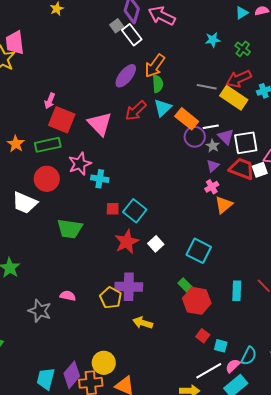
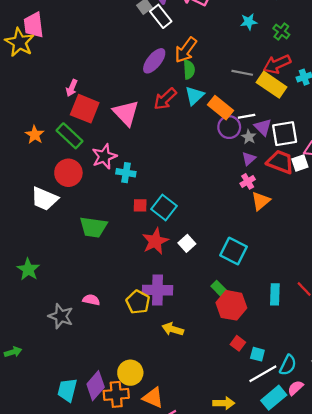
green rectangle: (48, 145) -> (69, 136), turned 55
pink semicircle: (233, 366) -> (295, 388), moved
white line: (209, 371) -> (263, 374), moved

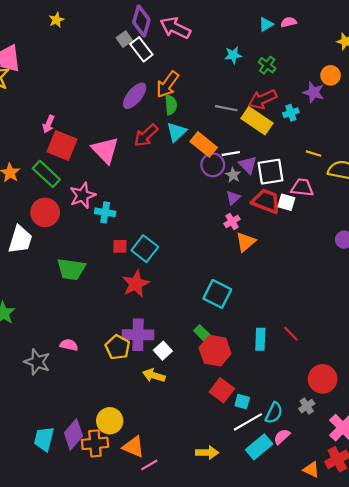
white square: (300, 163) -> (286, 202), turned 35
white trapezoid: (44, 199) -> (20, 240), turned -96
white square: (187, 243) -> (163, 351), moved
red square: (238, 343) -> (222, 390), size x1.5

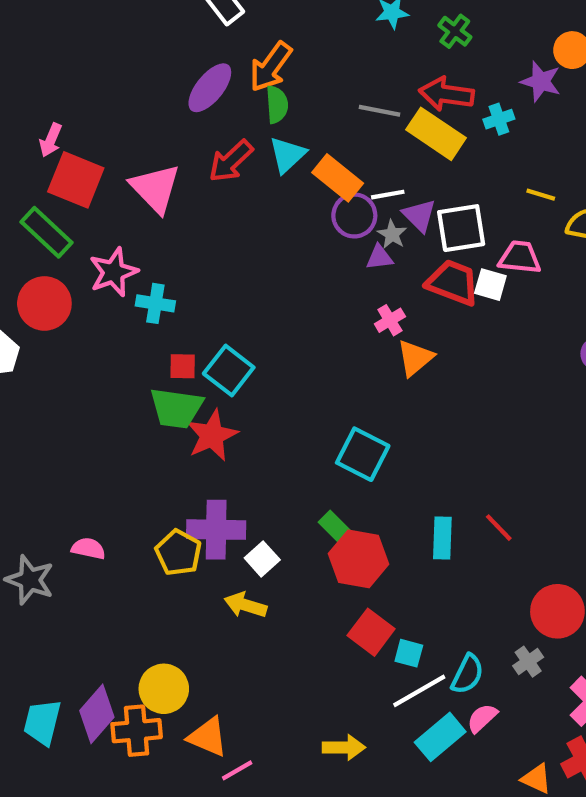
red arrow: (263, 99) -> (446, 94), turned 32
purple triangle: (233, 198) -> (379, 257), moved, turned 35
green trapezoid: (71, 269) -> (176, 408), moved

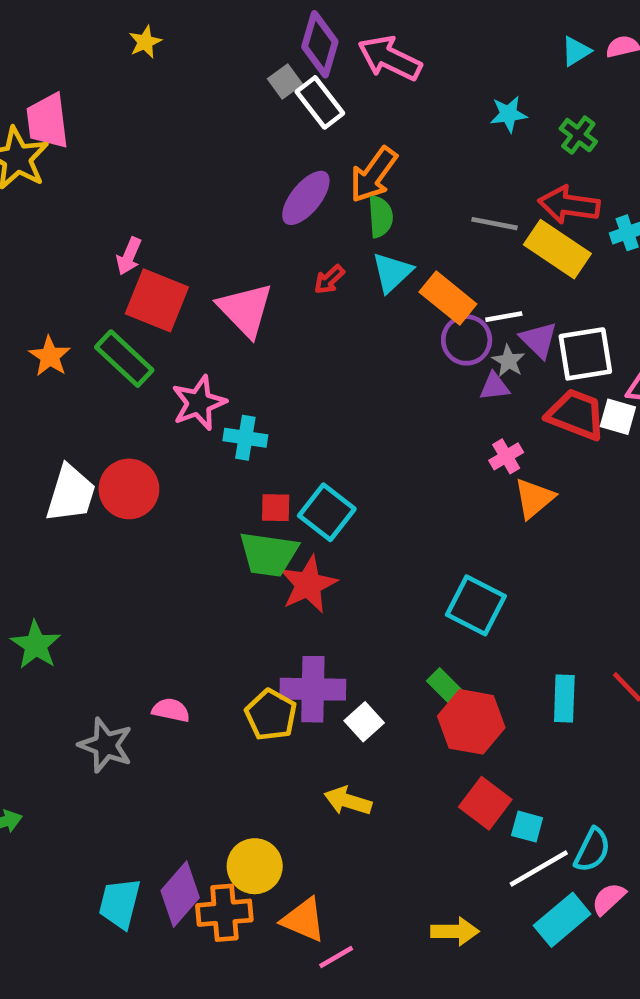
red arrow: (231, 161) -> (329, 279), size x0.6
red circle: (44, 303) -> (129, 489), moved
yellow arrow: (245, 605) -> (348, 801), moved

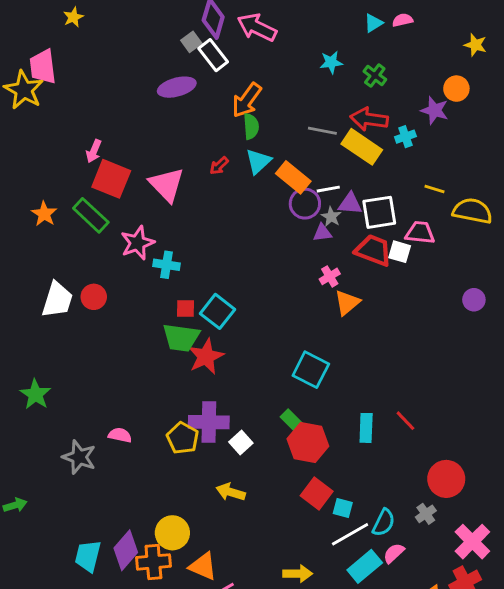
yellow star: (145, 42) -> (73, 17), moved
purple ellipse: (306, 198) -> (177, 87), moved, turned 36
purple triangle: (539, 340) -> (350, 204), turned -40
red circle: (129, 489) -> (94, 297), size x0.7

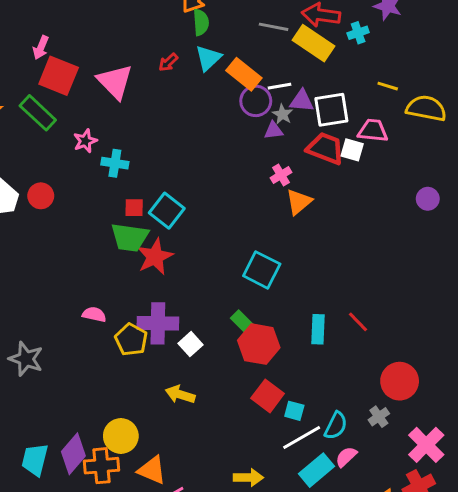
pink star: (137, 243) -> (85, 141), size x0.7
pink semicircle: (120, 435) -> (94, 314), moved

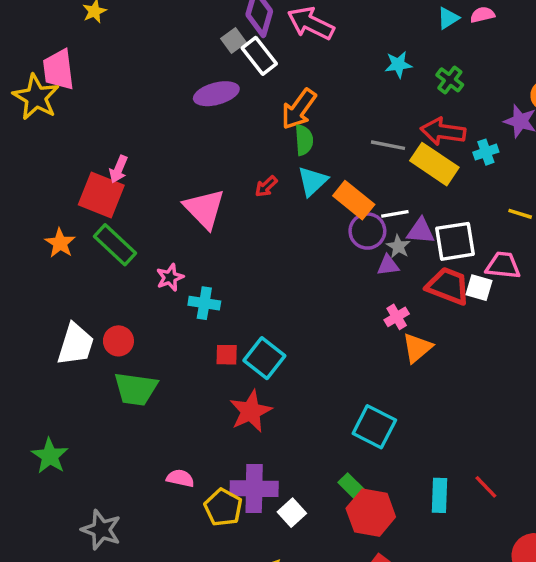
red square: (59, 76) -> (101, 195), moved
green trapezoid: (130, 237) -> (136, 389), moved

